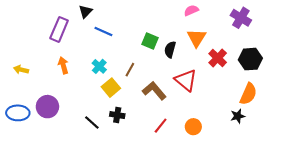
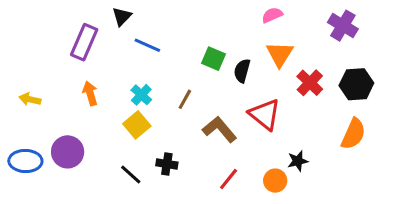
yellow square: (111, 88) -> (137, 125), moved
black star: (238, 116) -> (298, 161), moved

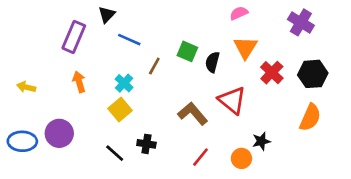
brown line: (185, 99) -> (154, 66), moved

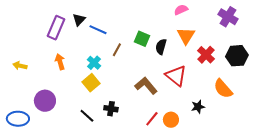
black triangle: (107, 15) -> (79, 20), moved
orange semicircle: (310, 117) -> (223, 89), moved, turned 115
blue ellipse: (22, 141) -> (18, 119), moved
orange circle: (241, 158) -> (171, 120), moved

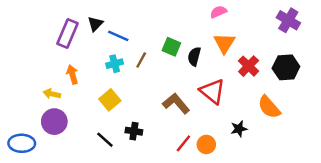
purple cross: (228, 17) -> (288, 20), moved
cyan cross: (94, 63) -> (115, 64), moved, turned 32
yellow arrow: (20, 66) -> (52, 94), moved

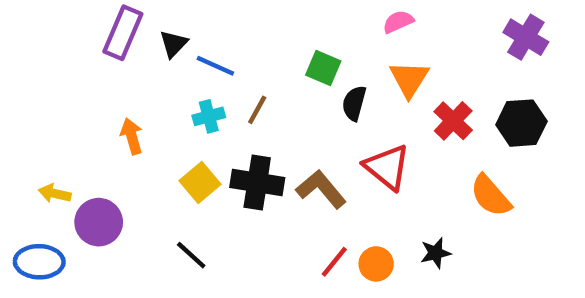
purple rectangle: (68, 33) -> (123, 33), moved
green square: (171, 47) -> (323, 68), moved
yellow arrow: (52, 94) -> (55, 193), moved
black star: (239, 129) -> (436, 253), moved
black cross: (134, 131) -> (257, 182), moved, size x1.6

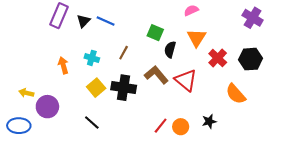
blue line: (215, 66) -> (106, 21), moved
cyan cross: (209, 116) -> (92, 58), moved, turned 32
brown L-shape: (321, 189) -> (156, 75), moved

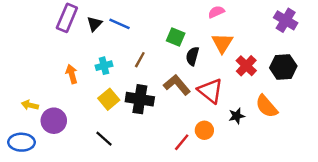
cyan cross: (92, 58) -> (104, 66), turned -32
black star: (209, 121) -> (237, 116), moved
orange circle: (181, 127) -> (204, 130), moved

